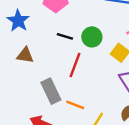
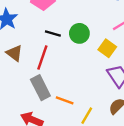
brown triangle: (25, 55) -> (14, 53), turned 30
red line: (75, 65) -> (42, 57), moved

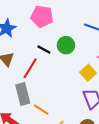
green circle: (79, 33) -> (66, 45), moved

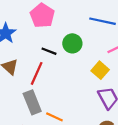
pink pentagon: (42, 16) -> (42, 16), turned 30

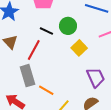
yellow square: (100, 70) -> (79, 48), moved

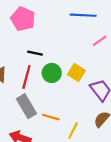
green circle: (68, 26) -> (52, 73), moved
yellow square: (79, 48) -> (76, 72), moved

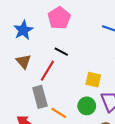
yellow square: (76, 72) -> (93, 80), turned -35
green circle: (52, 73) -> (87, 106), moved

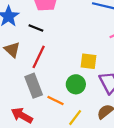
black line: (61, 52) -> (36, 28), moved
green circle: (87, 106) -> (76, 84), moved

